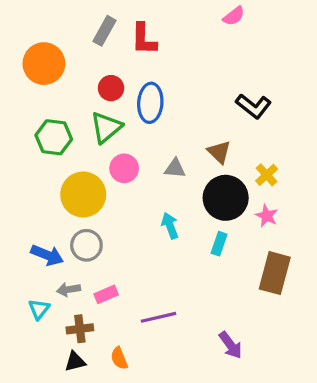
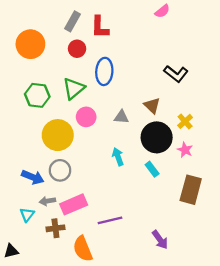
red circle: (111, 88) -> (77, 49), moved
cyan rectangle: (219, 244) -> (152, 169), turned -56
pink rectangle: (106, 294) -> (74, 204), size x1.6
orange semicircle: (119, 358) -> (83, 249), size x1.6
black triangle: (75, 362) -> (11, 251), moved

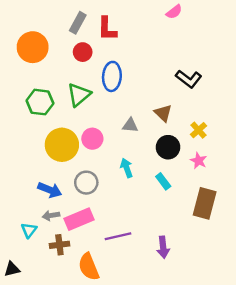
pink circle: (86, 117) -> (92, 139), moved
black circle: (157, 137) -> (168, 147), size x0.7
gray circle: (60, 170) -> (86, 183), moved
blue arrow: (33, 177) -> (50, 190), moved
purple arrow: (160, 240) -> (163, 247), moved, turned 30

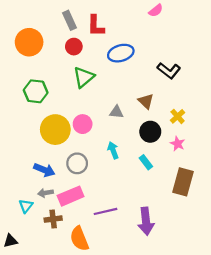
gray rectangle: (78, 23) -> (69, 20), turned -54
blue ellipse: (112, 76) -> (121, 53), moved, turned 70
green triangle: (79, 95) -> (84, 77), moved
purple arrow: (163, 247) -> (146, 221), size x1.4

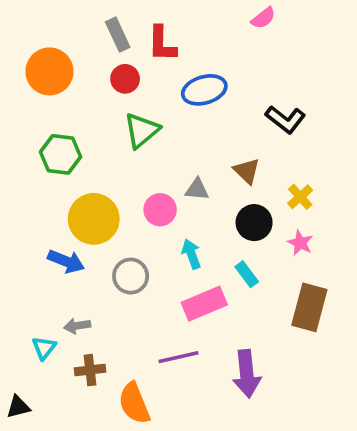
pink circle: (83, 124) -> (160, 210), moved
blue arrow: (44, 170) -> (66, 261), moved
pink rectangle: (71, 196) -> (204, 304), moved

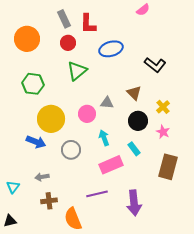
cyan triangle: (44, 348) -> (13, 187), moved

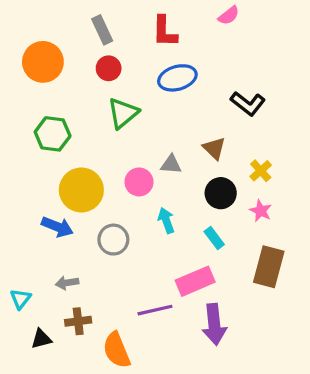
red L-shape: (88, 24) -> (165, 31), moved
pink rectangle: (111, 165) -> (195, 281), moved
black triangle: (10, 221) -> (41, 339), moved

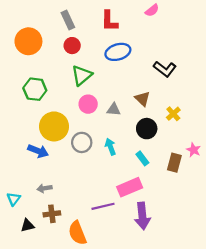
pink circle: (139, 182) -> (88, 104), moved
pink star: (261, 211) -> (194, 150), moved
gray circle: (113, 240) -> (82, 142), moved
brown rectangle: (269, 267) -> (174, 163), moved, size x0.7

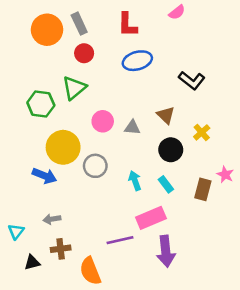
orange circle: (28, 41) -> (47, 30), moved
green triangle: (82, 75) -> (74, 88), moved
cyan arrow: (110, 147) -> (135, 181), moved

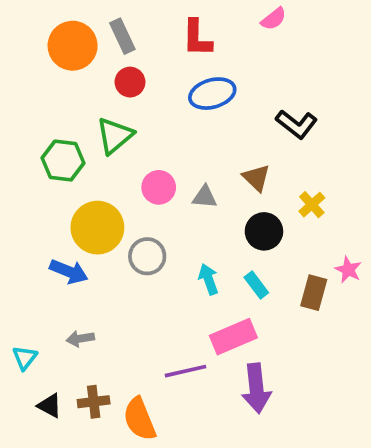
brown cross: (61, 249) -> (94, 402), moved
black triangle: (32, 262) -> (50, 406), turned 42

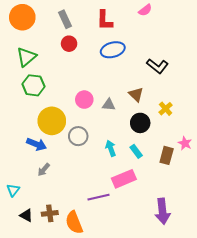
orange circle: (73, 46) -> (22, 17), moved
green triangle: (115, 136) -> (26, 57), moved
gray arrow: (80, 339) -> (44, 170), moved, turned -40
purple arrow: (256, 388) -> (163, 211), moved

